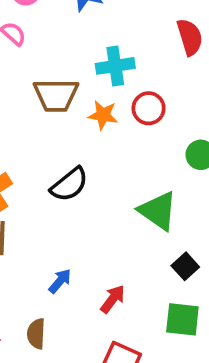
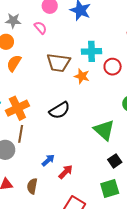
red circle: (149, 108) -> (113, 67), moved
red arrow: (113, 299) -> (66, 172), moved
green square: (182, 319) -> (110, 188), turned -30

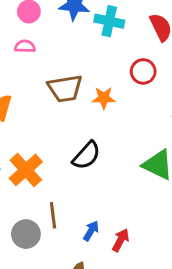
pink semicircle: (40, 28) -> (25, 46), turned -32
cyan cross: (92, 51) -> (109, 21), moved, turned 30
brown line: (21, 134) -> (53, 215), moved

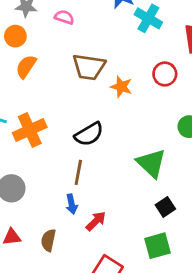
brown line: (53, 215) -> (78, 172), moved
blue arrow: (91, 231) -> (72, 204), turned 120

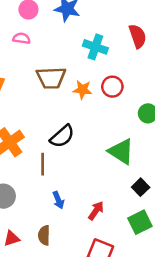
cyan cross: (148, 18) -> (95, 47), moved
red circle: (165, 74) -> (112, 87), moved
brown line: (78, 172) -> (43, 164), moved
red arrow: (96, 221) -> (96, 211), moved

